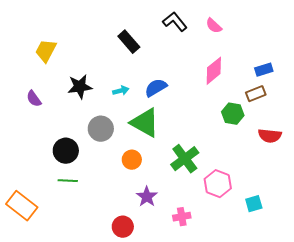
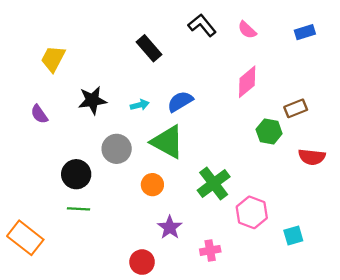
blue rectangle: (264, 70) -> (305, 32), moved

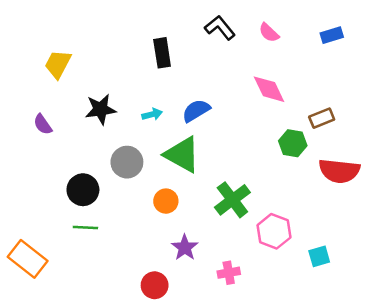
black rectangle: (149, 48) -> (162, 53), turned 32
pink diamond: (247, 82) -> (269, 89), turned -76
red semicircle: (312, 157) -> (339, 171), size x1.4

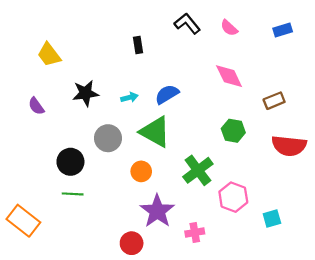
black rectangle: (162, 53) -> (138, 45), size x0.7
yellow trapezoid: (58, 64) -> (49, 55), turned -65
green hexagon: (293, 143) -> (233, 131), moved
purple star: (185, 248) -> (157, 211), size x1.5

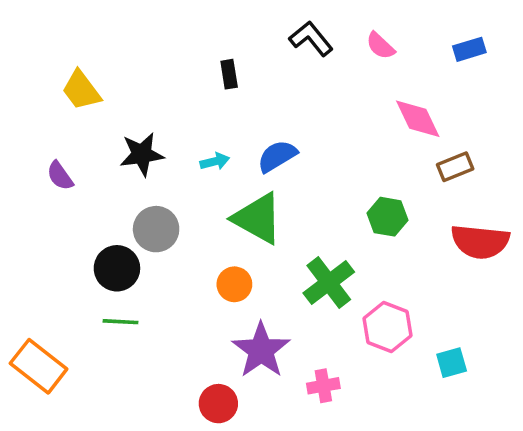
pink diamond: (229, 76) -> (418, 119), moved
gray circle: (108, 138) -> (156, 229), moved

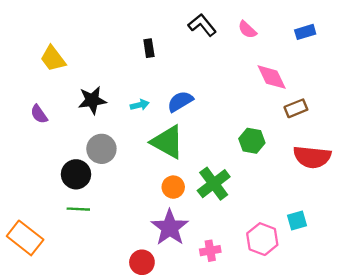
orange circle: (234, 284) -> (173, 187), moved
pink hexagon: (388, 327) -> (262, 239), moved
cyan square: (452, 363) -> (297, 221), moved

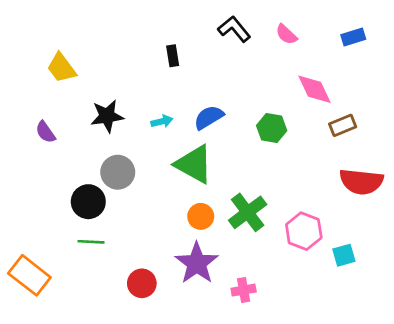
green hexagon: (252, 141) -> (272, 128), moved
pink hexagon: (262, 239) -> (304, 231), moved
red circle: (142, 262) -> (142, 283), moved

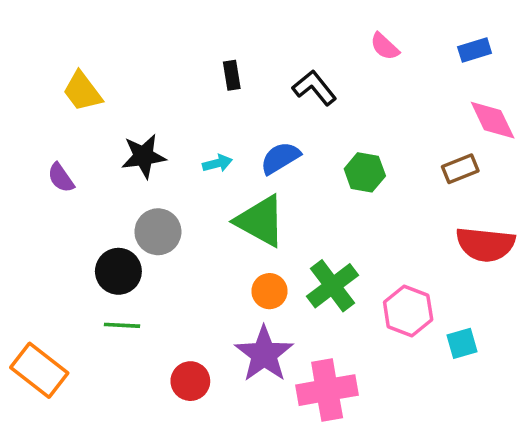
black L-shape: (234, 29) -> (314, 88), moved
pink diamond: (315, 89) -> (493, 120), moved
pink cross: (244, 290) -> (327, 390), size x1.8

